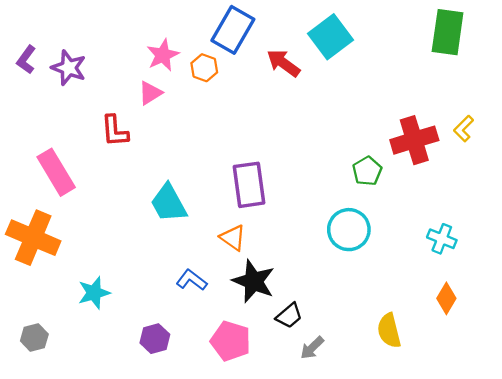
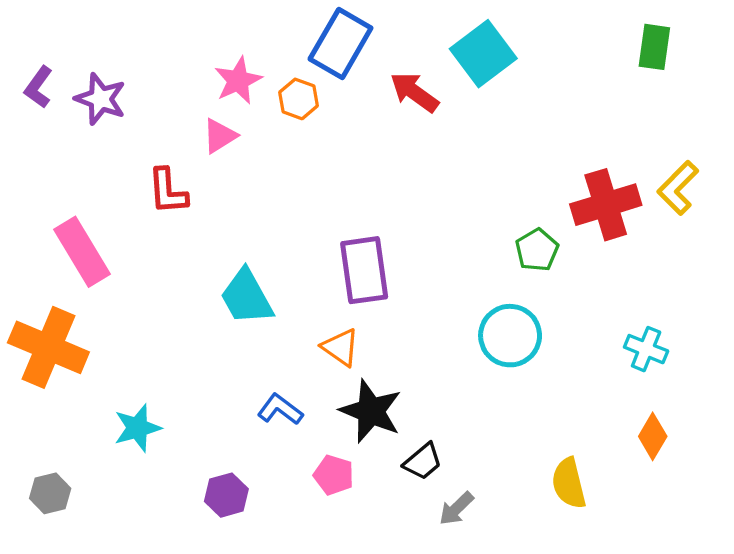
green rectangle: (448, 32) -> (654, 47), size x0.7
yellow L-shape: (464, 129) -> (678, 188), size x1.4
pink pentagon: (231, 341) -> (334, 475), moved, size x0.7

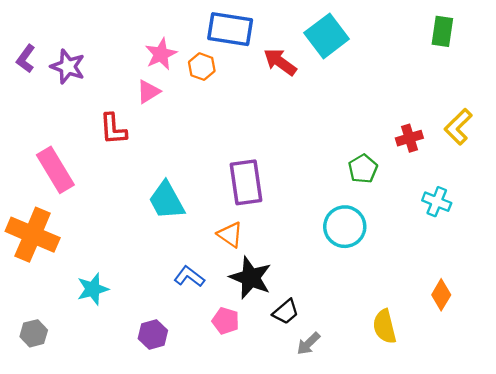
blue rectangle: (341, 44) -> (230, 29), turned 69
red cross: (606, 205) -> (409, 138), size x0.6
cyan cross: (646, 349) -> (437, 202), moved

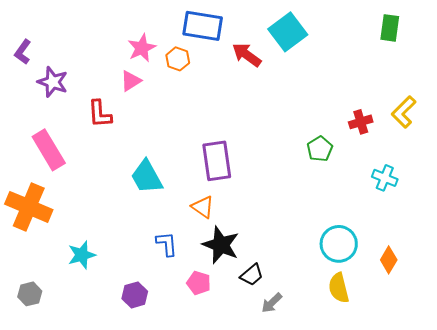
purple star: (68, 67) -> (53, 82), moved
cyan circle: (345, 227) -> (339, 244), moved
blue L-shape: (189, 277) -> (167, 244), turned 48

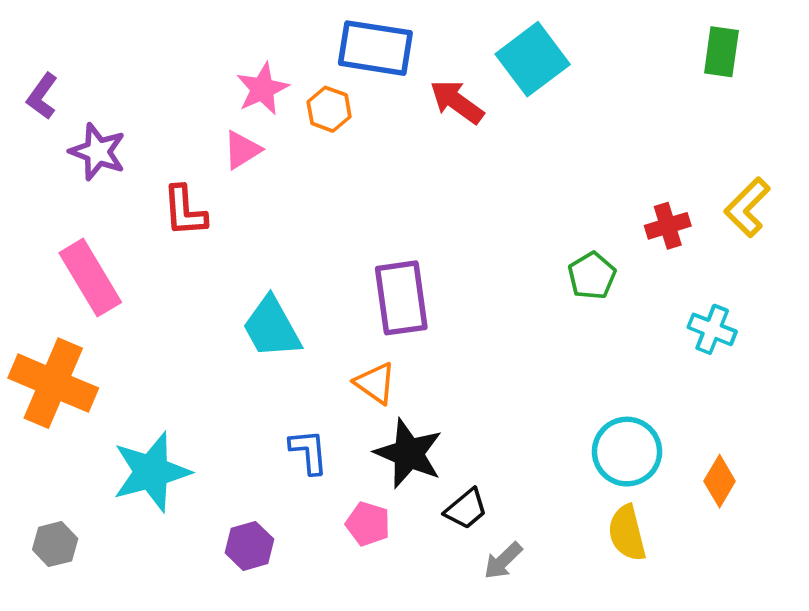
cyan star: (82, 255) -> (151, 472), size x1.5

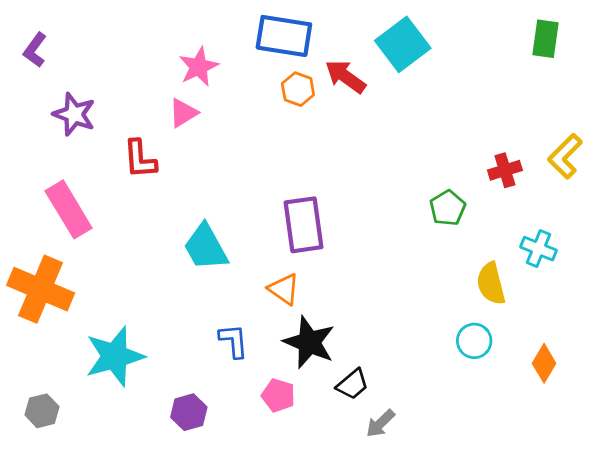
purple L-shape: (42, 96) -> (35, 50), moved
orange hexagon: (329, 109) -> (298, 89), moved
cyan circle: (627, 452) -> (474, 341), size x0.7
yellow semicircle: (627, 533) -> (491, 284), moved

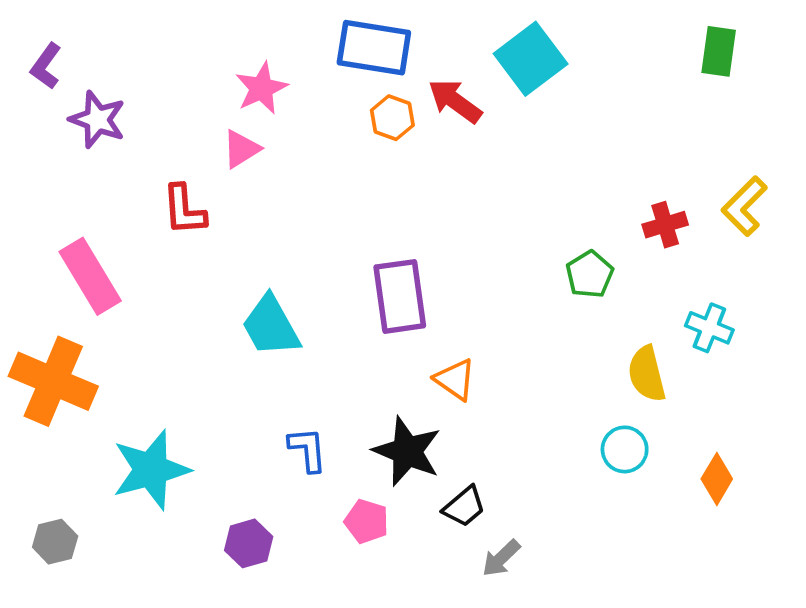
purple star: (74, 114) -> (97, 120), moved
orange triangle: (284, 289) -> (455, 379), moved

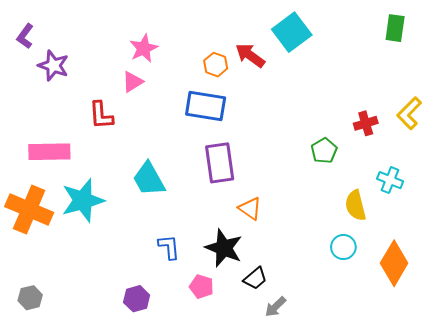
blue rectangle: (374, 48) -> (206, 106), moved
pink rectangle: (90, 276) -> (49, 152), turned -60
cyan star: (151, 470) -> (83, 200), moved
orange diamond: (717, 479) -> (394, 263), size x1.6

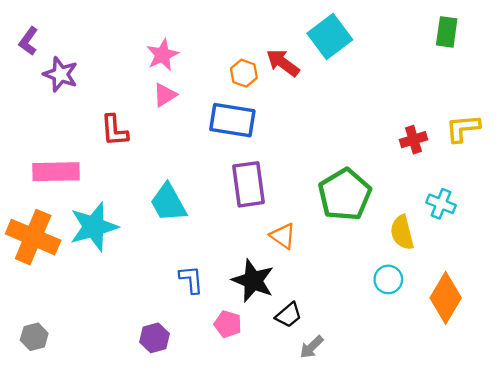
pink triangle: (133, 82) -> (165, 95), moved
yellow L-shape: (409, 113) -> (463, 128), turned 40
green pentagon: (324, 151) -> (345, 195), moved, size x1.8

